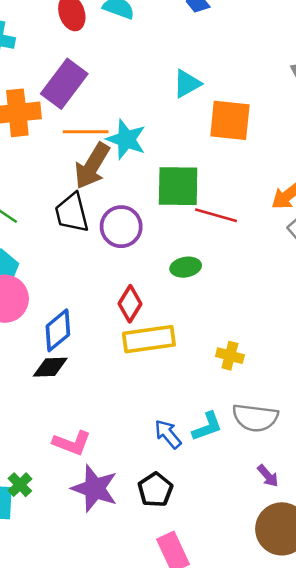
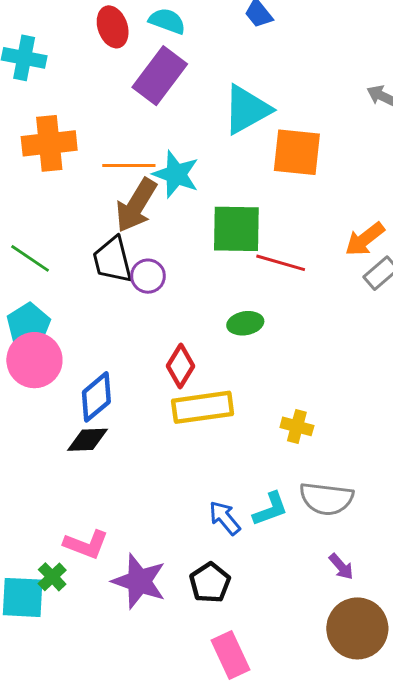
purple rectangle: (64, 84) -> (160, 76), moved
cyan triangle: (187, 84) -> (247, 109), size x1.5
purple circle: (121, 227) -> (148, 276), moved, size x0.7
pink L-shape: (72, 443) -> (86, 544), moved

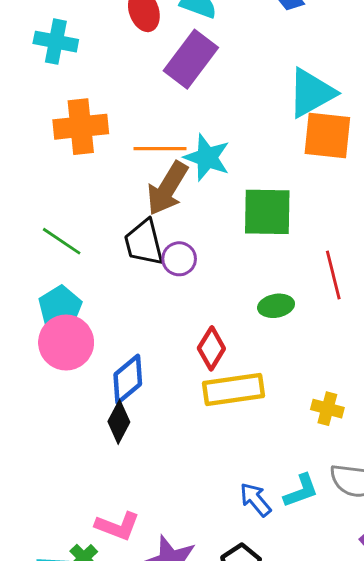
cyan triangle: (247, 109) -> (311, 93), moved
red line: (281, 263) -> (333, 275), moved, turned 60
black diamond: (88, 440) -> (119, 422), turned -60

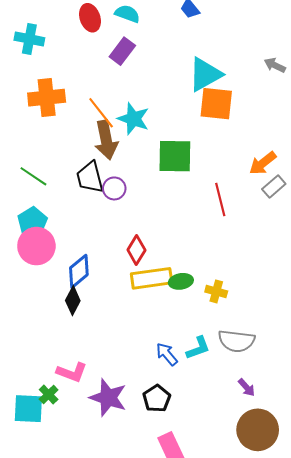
purple rectangle: (191, 59) -> (122, 51), size x0.7
orange line: (160, 149) -> (101, 113), turned 52
brown arrow: (167, 188) -> (106, 140), turned -42
green ellipse: (276, 306) -> (181, 281), moved

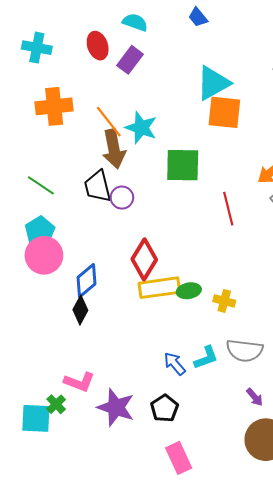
red ellipse: (90, 18) -> (98, 46), moved
red diamond: (136, 250) -> (144, 259), size x1.4

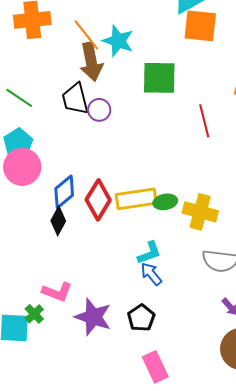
red diamond: (144, 259) -> (98, 200), moved
yellow cross: (224, 301) -> (200, 212), size x1.6
cyan L-shape: (206, 358) -> (149, 253), moved

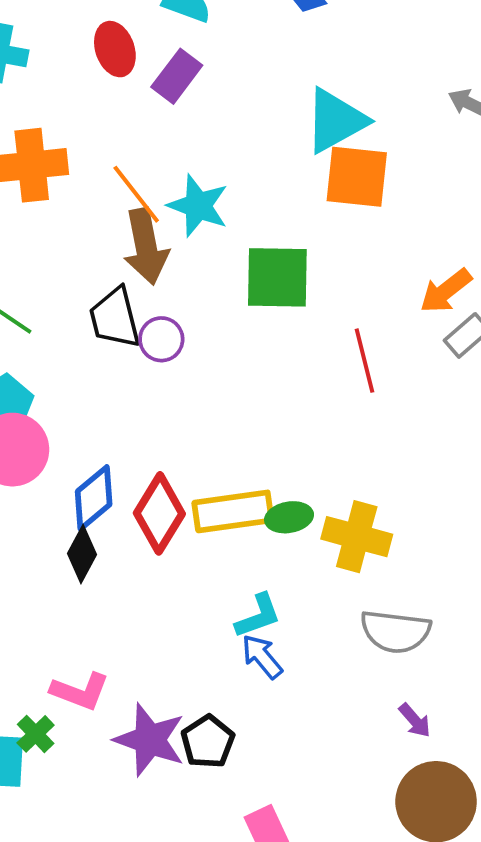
black pentagon: (141, 318) -> (208, 742), moved

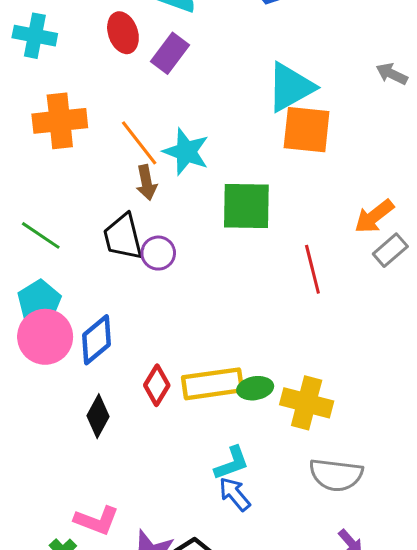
brown arrow: (146, 246) -> (146, 183), size x0.6
blue diamond: (94, 498) -> (97, 340), moved
red diamond: (159, 513) -> (157, 385), size x0.7

